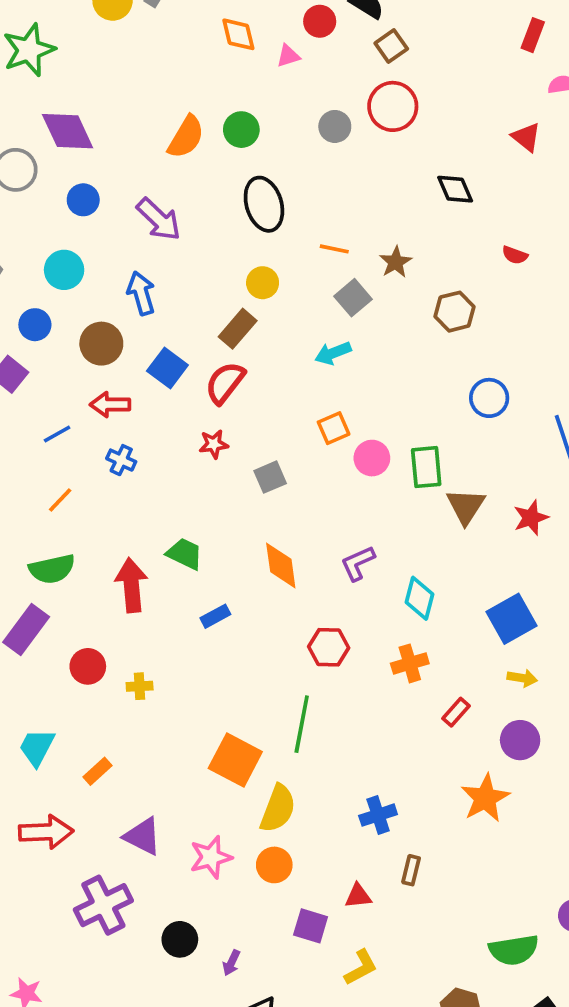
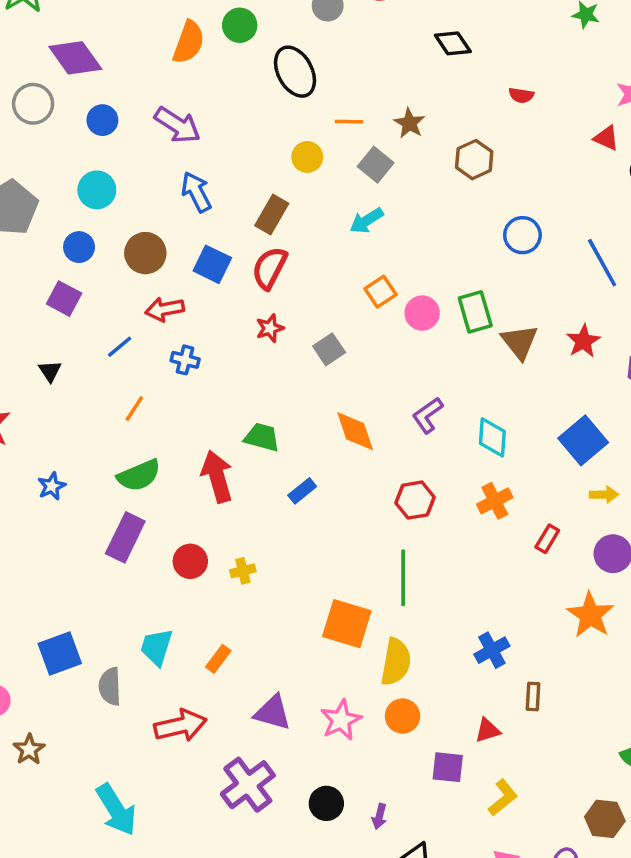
black ellipse: (264, 204) -> (295, 72), moved
yellow circle: (263, 283) -> (307, 157), moved
blue arrow: (141, 293) -> (196, 192), moved

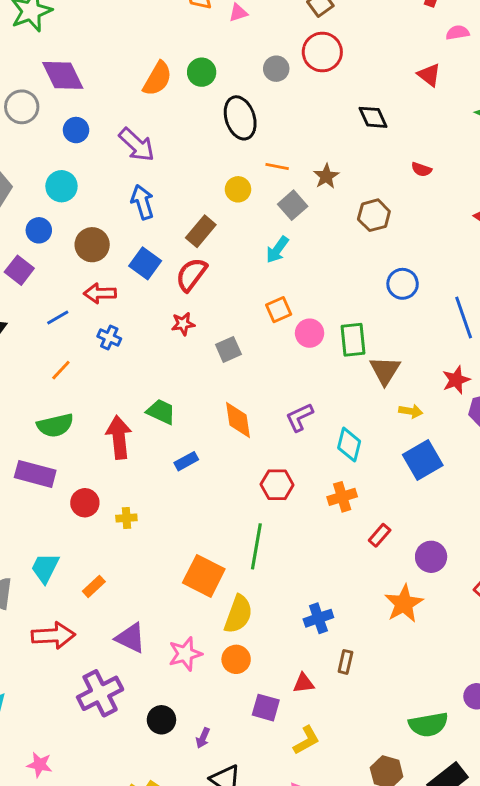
cyan arrow: (366, 221) -> (277, 250), turned -32
red star: (583, 341) -> (456, 380), moved
yellow arrow: (604, 495) -> (411, 411), moved
purple rectangle: (125, 537) -> (35, 474), turned 69

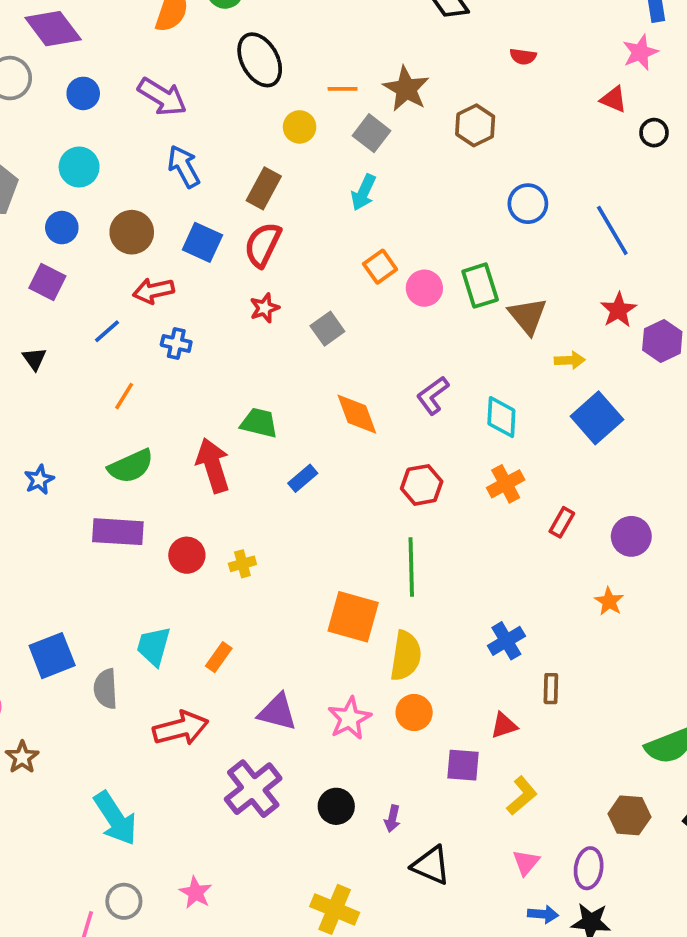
black ellipse: (240, 118) -> (260, 60), moved
brown star: (326, 176) -> (406, 89), size x1.4
orange star: (404, 604) -> (609, 601), size x0.6
pink star: (39, 765) -> (196, 893), turned 30

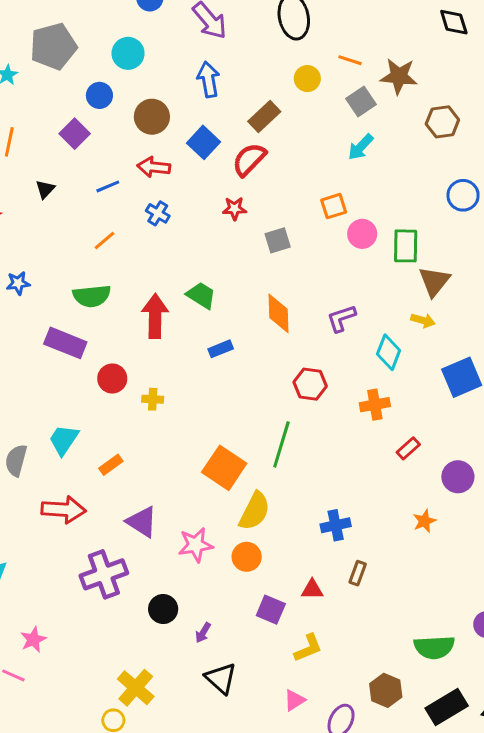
brown star: (406, 89) -> (399, 76), turned 30
cyan arrow: (363, 192) -> (361, 147), moved
yellow arrow: (570, 360) -> (423, 320), moved

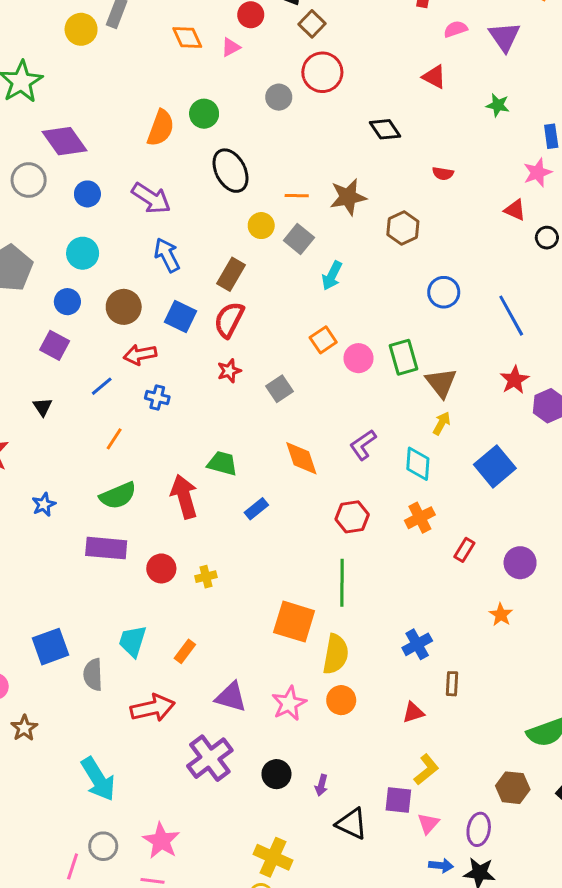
gray square: (361, 102) -> (299, 239), moved
yellow arrow: (423, 320) -> (442, 423), turned -60
purple square: (271, 610) -> (398, 800), moved
pink star: (33, 639) -> (161, 841), size x1.4

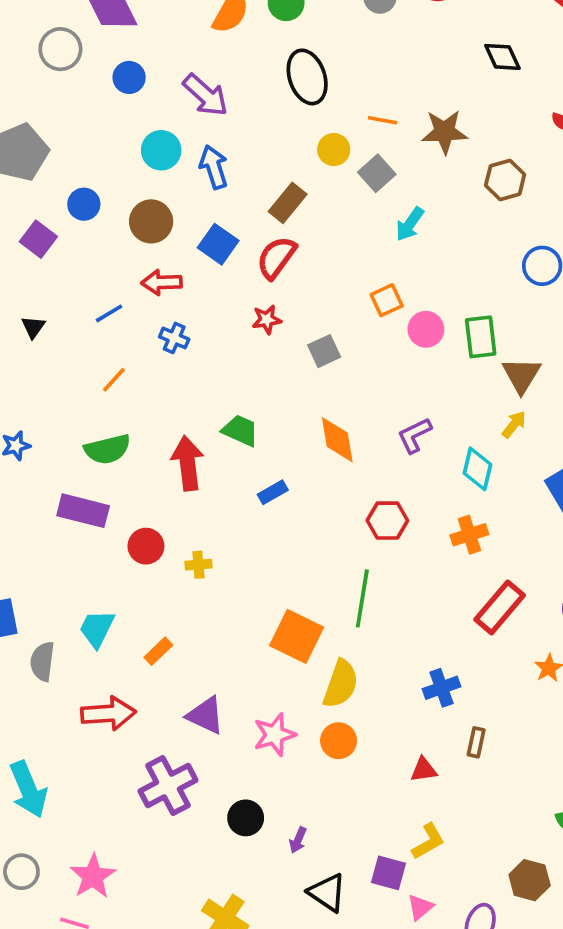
cyan circle: (83, 253) -> (161, 150), moved
purple square: (55, 345) -> (38, 239), moved
red rectangle: (464, 550) -> (500, 607), moved, size x1.8

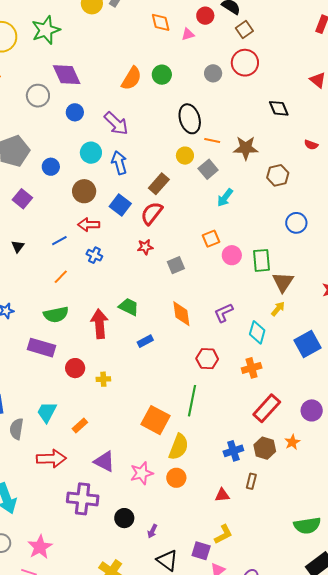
black ellipse: (307, 77) -> (190, 119), moved
blue circle: (84, 204) -> (51, 167), moved
purple cross: (168, 786) -> (83, 499), turned 32
brown hexagon: (530, 880) -> (265, 448), moved

